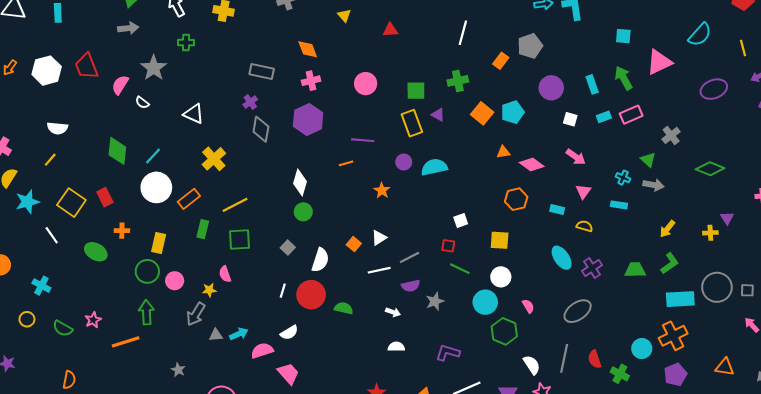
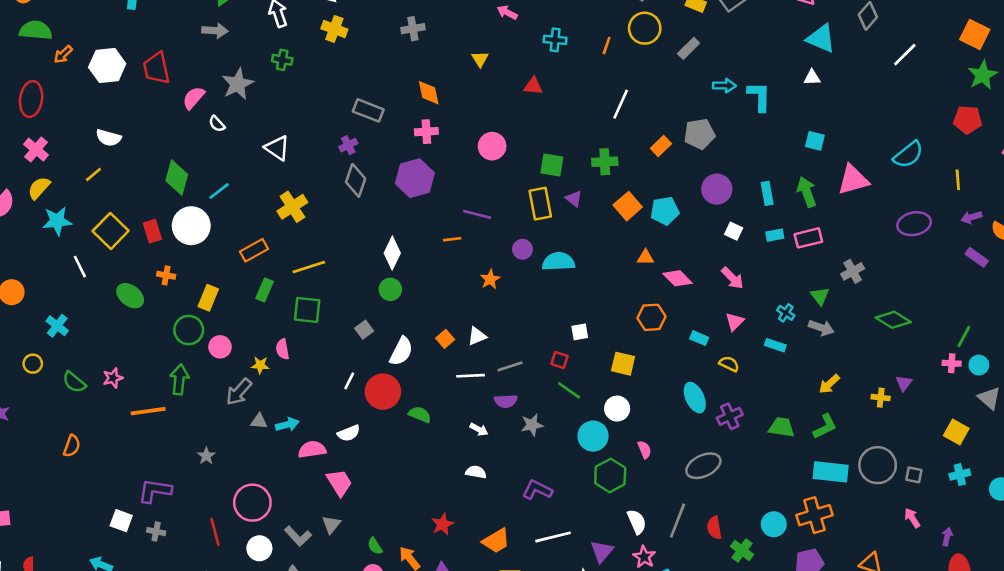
white circle: (156, 187) -> (191, 226), moved

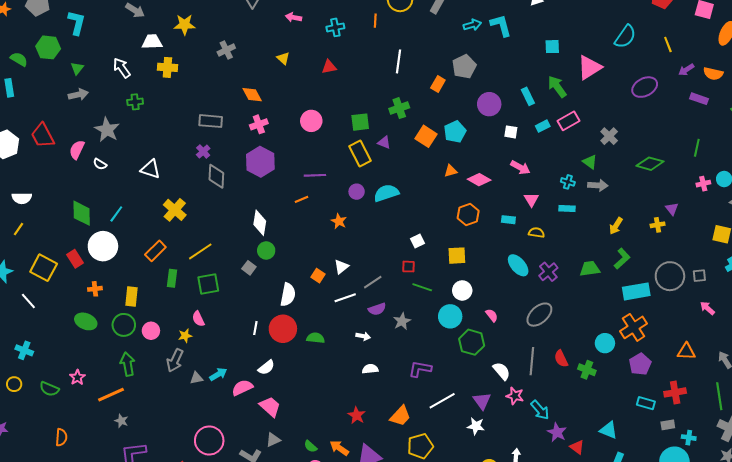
green ellipse: (130, 296) -> (86, 321), moved
gray square: (364, 330) -> (249, 268), moved
green line: (964, 336) -> (697, 148), moved
gray star: (206, 456) -> (121, 421), moved
gray triangle: (331, 525) -> (273, 440), turned 42

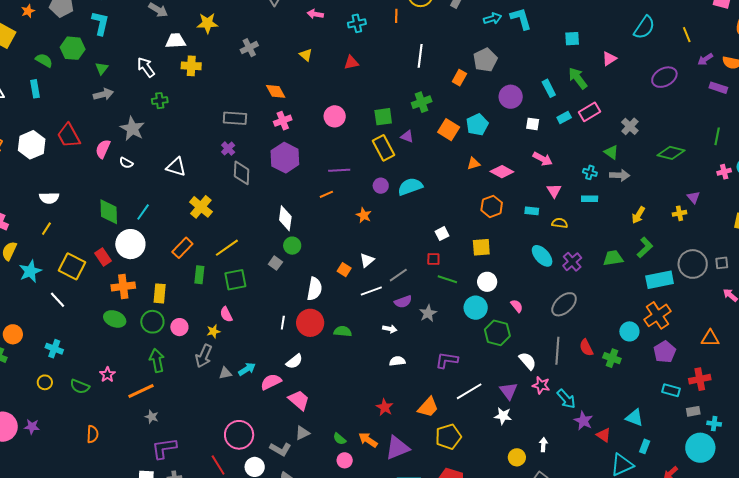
pink triangle: (589, 67) -> (609, 59), size x0.6
orange cross: (95, 289) -> (123, 286), size x1.6

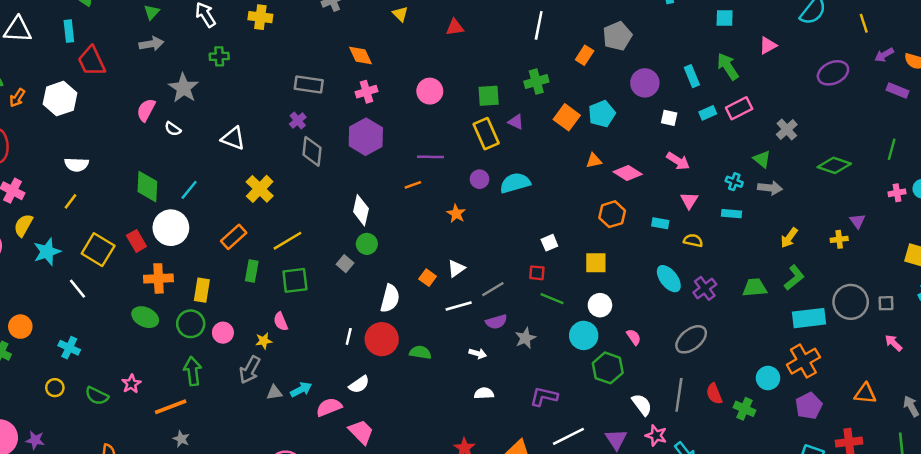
red trapezoid: (69, 136) -> (92, 61), moved

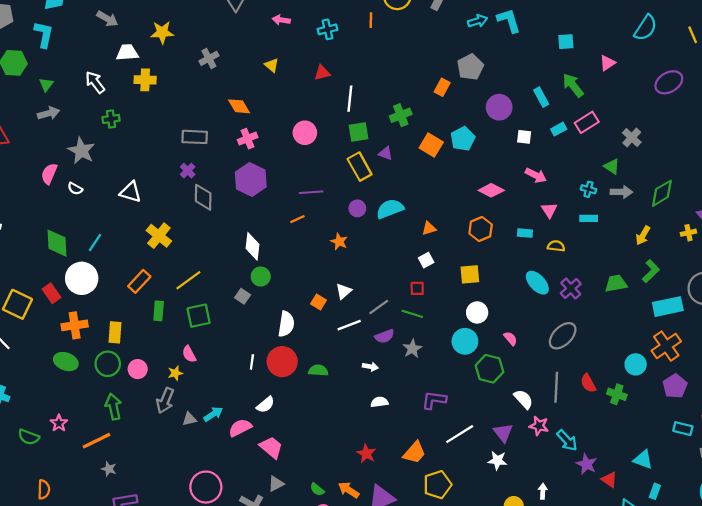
white line: (539, 25) -> (350, 99), moved
orange triangle: (594, 161) -> (429, 228), moved
green diamond: (834, 165) -> (662, 193), moved, turned -44
green line: (552, 299) -> (412, 314), moved

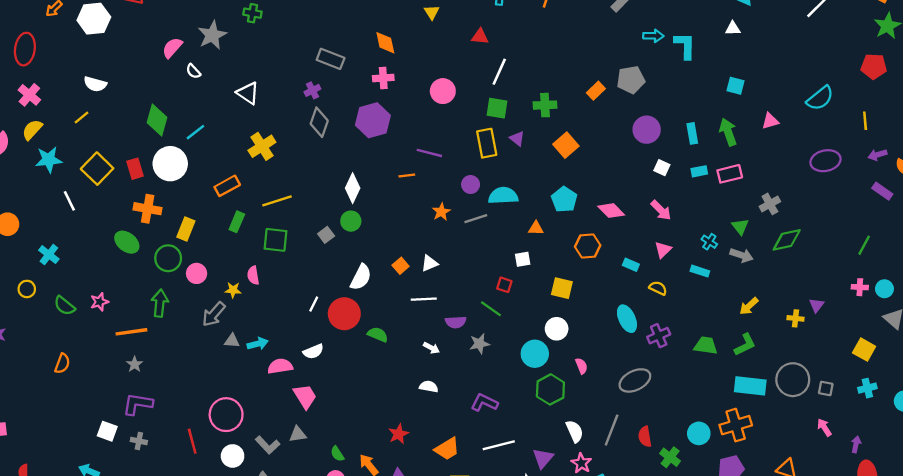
cyan pentagon: (463, 139) -> (564, 199), moved, turned -30
green diamond: (662, 193) -> (787, 240), moved
gray line: (379, 307) -> (476, 219), moved

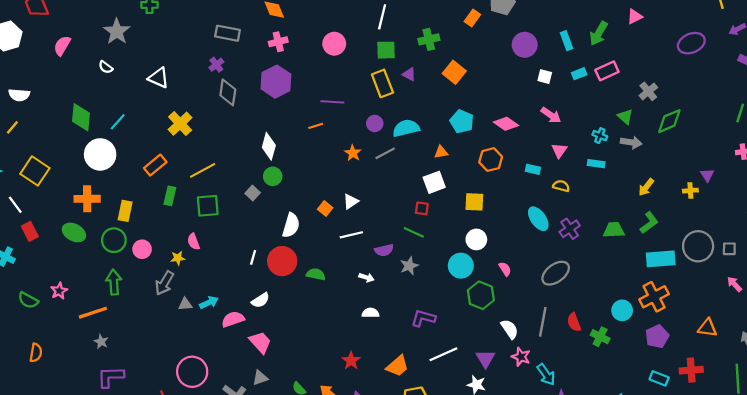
pink semicircle: (172, 48) -> (62, 46), moved
green arrow: (728, 132) -> (599, 33), turned -120
red rectangle: (135, 169) -> (30, 231), moved
white square: (523, 259) -> (434, 182), size x1.5

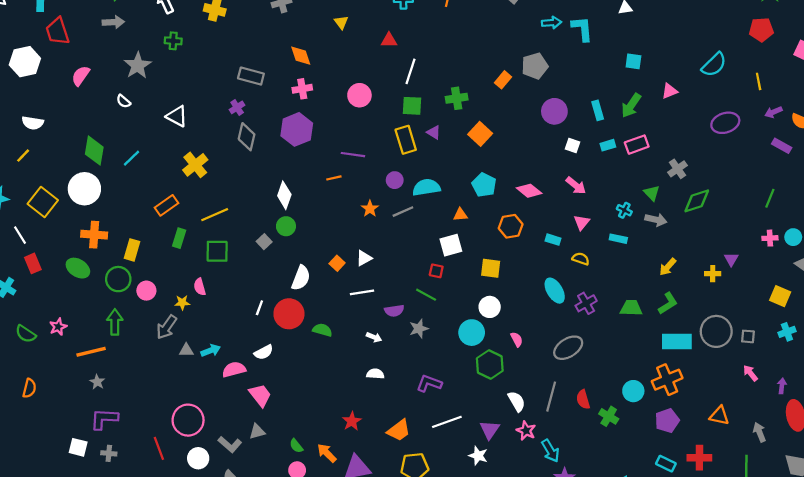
white circle: (100, 154) -> (84, 189), moved

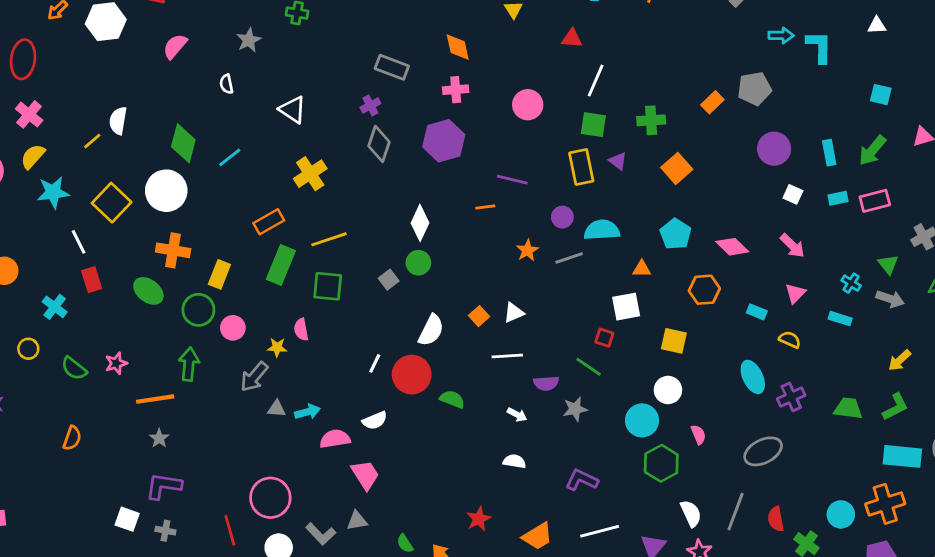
gray star: (138, 65) -> (249, 40), size x0.7
white semicircle: (123, 101) -> (226, 84), turned 32
white semicircle: (33, 123) -> (118, 121), moved, turned 85
green rectangle: (179, 238) -> (281, 265), size x1.5

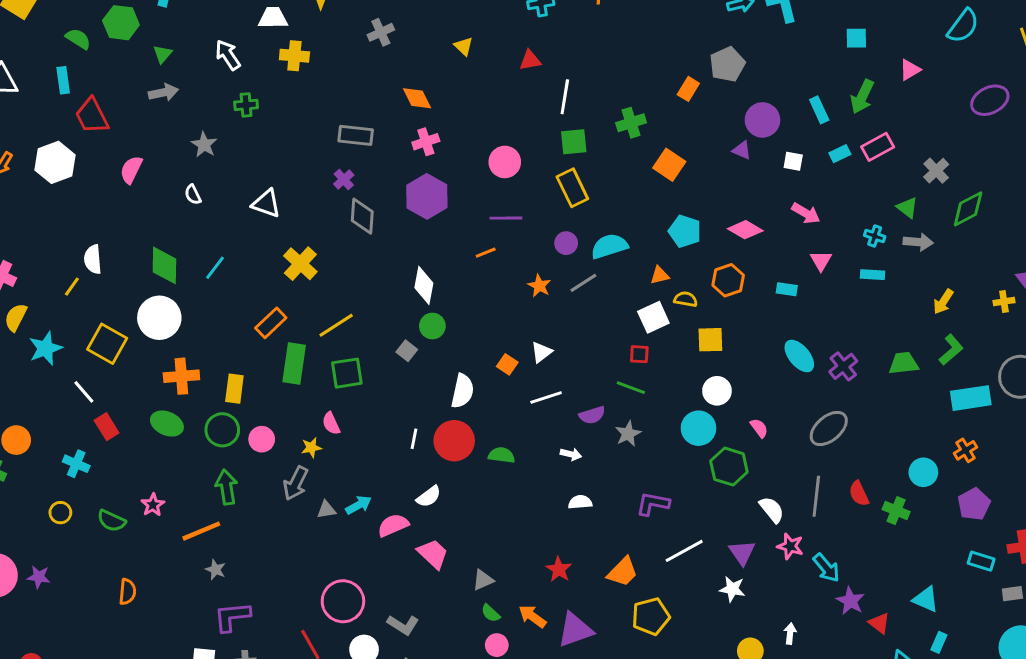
pink circle: (528, 105) -> (505, 162), moved
purple triangle: (618, 161) -> (742, 150), moved
yellow semicircle: (790, 340) -> (686, 299), moved
orange cross: (885, 504) -> (966, 450), size x0.6
gray triangle: (357, 521) -> (483, 580), moved

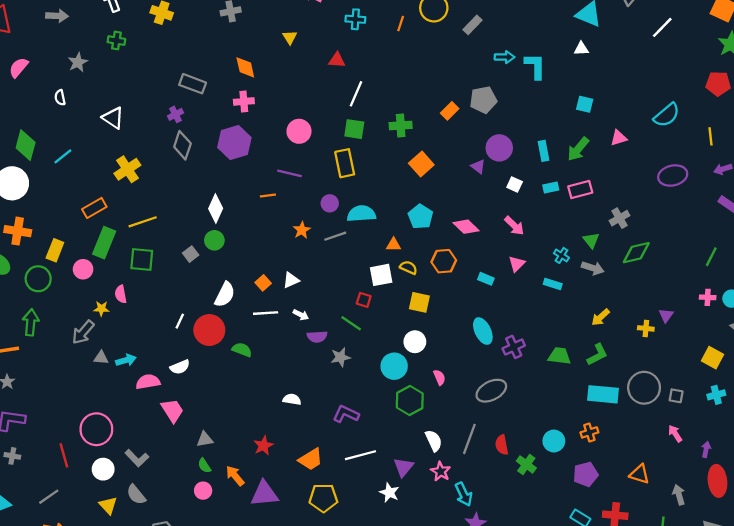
white line: (546, 398) -> (266, 313), moved
pink circle: (262, 439) -> (83, 269), moved
white arrow: (571, 454) -> (301, 315), moved

